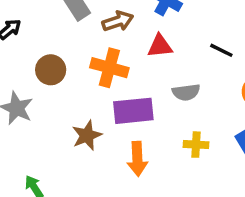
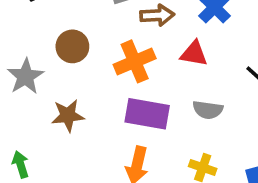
orange cross: (109, 68) -> (135, 61), turned 36
brown star: (87, 135) -> (68, 115), moved

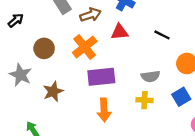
gray semicircle: (208, 110) -> (150, 76), moved

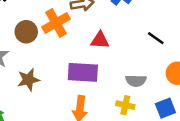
red triangle: (120, 32) -> (100, 40), moved
orange cross: (85, 47) -> (56, 23), moved

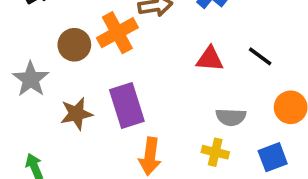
red triangle: (100, 40) -> (210, 59), moved
purple rectangle: (83, 72) -> (127, 105), moved, turned 68

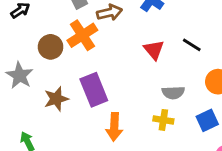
red triangle: (210, 59) -> (154, 50), turned 50

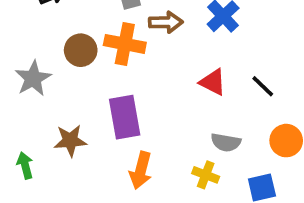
orange cross: (82, 35) -> (125, 44), turned 32
red triangle: (154, 50) -> (213, 82), turned -35
brown star: (56, 99) -> (70, 141), moved

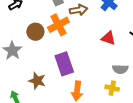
orange cross: (125, 44) -> (58, 25), turned -30
brown star: (70, 141) -> (37, 81), turned 30

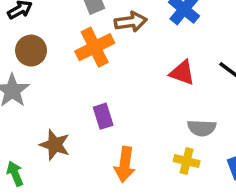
brown circle: (35, 32) -> (31, 51), moved
purple rectangle: (64, 64) -> (103, 116), size x0.6

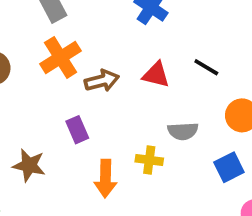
brown arrow: (131, 22) -> (102, 81), moved
yellow cross: (187, 161) -> (149, 160), moved

